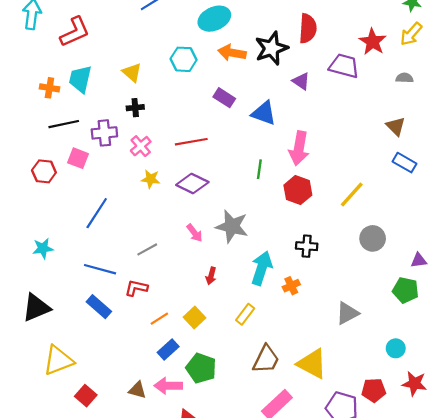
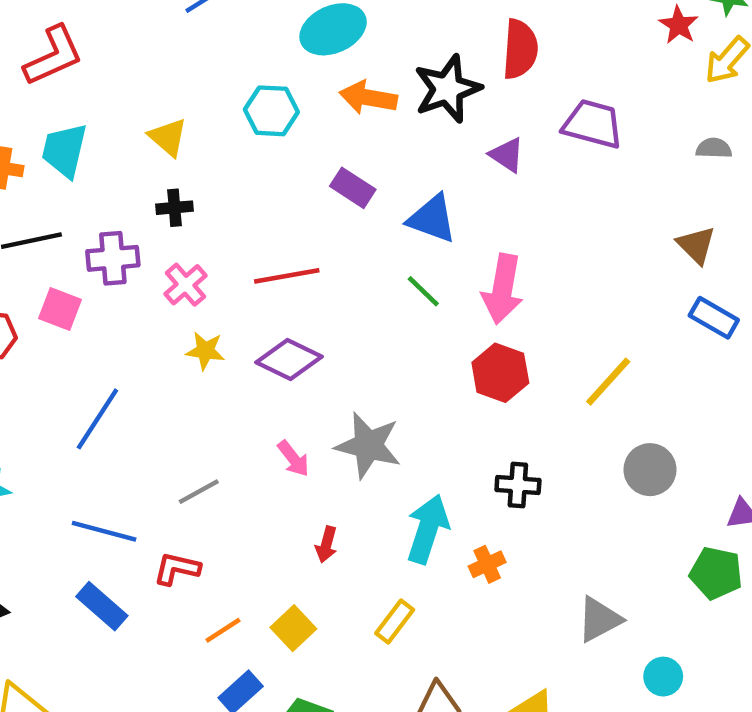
red star: (373, 42) -> (679, 25), moved, size x0.7
green line: (259, 169) -> (423, 291), moved, turned -54
cyan circle: (396, 348) -> (663, 677), moved

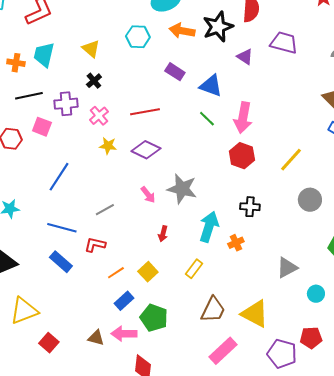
black cross: (175, 208) -> (94, 81), turned -35

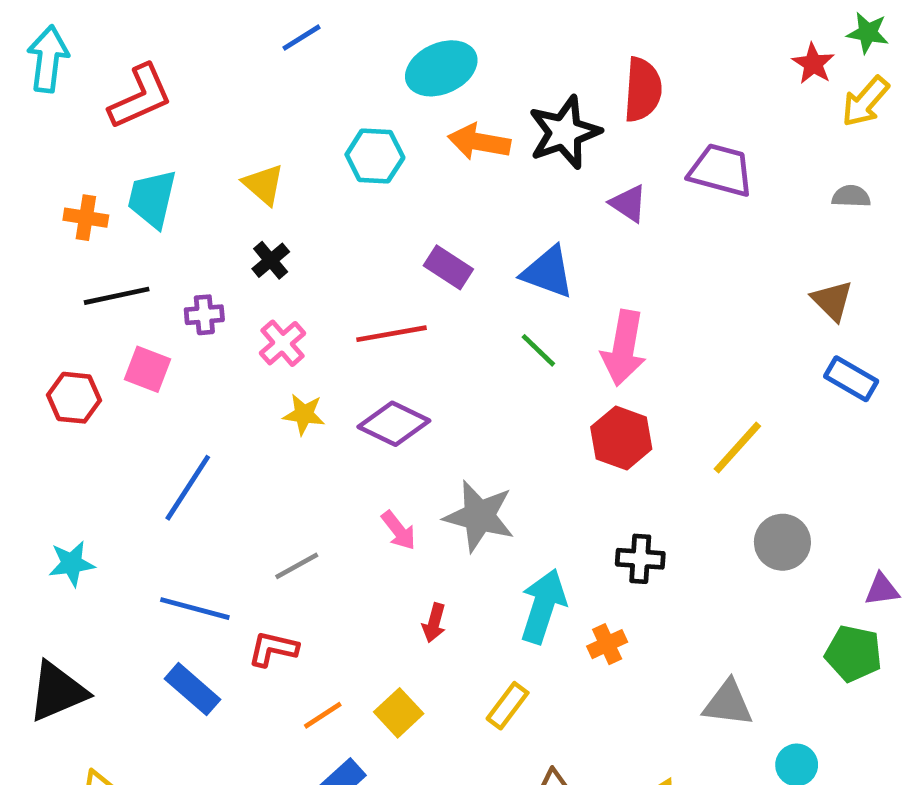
purple rectangle: (175, 72) -> (448, 267), moved
purple cross: (66, 104) -> (204, 315), size x0.7
gray triangle: (287, 268) -> (728, 703), turned 35

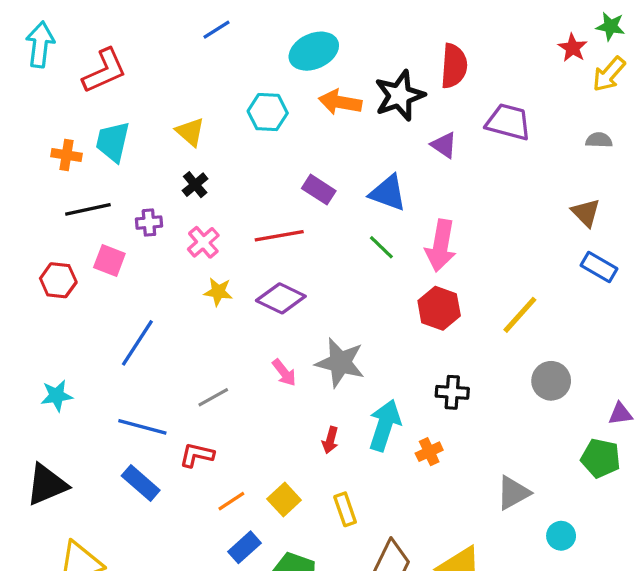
red arrow: (434, 623) -> (330, 440), moved
gray triangle: (728, 703) -> (513, 493), turned -36
yellow rectangle: (508, 706) -> (345, 509), moved, turned -56

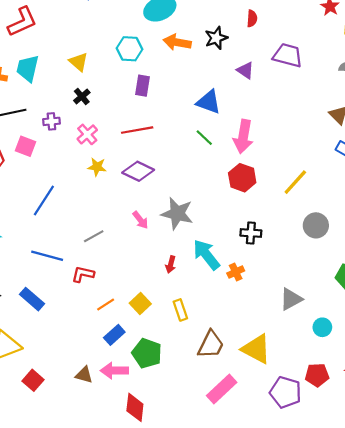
red semicircle: (454, 66) -> (252, 18), size x0.6
black star: (400, 96) -> (216, 38), size x0.7
purple rectangle: (319, 190) -> (142, 86), moved, turned 66
cyan arrow: (385, 425) -> (206, 255), turned -56
blue rectangle: (141, 483) -> (32, 299), moved

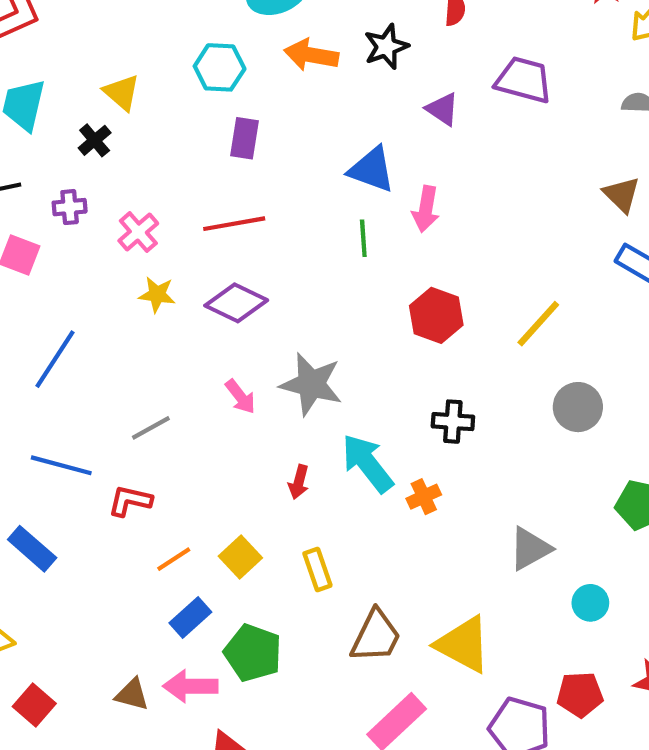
black cross: (82, 96) -> (95, 140), moved
pink arrow: (243, 137) -> (426, 209), moved, size x0.7
green line: (204, 138) -> (363, 238), turned 42

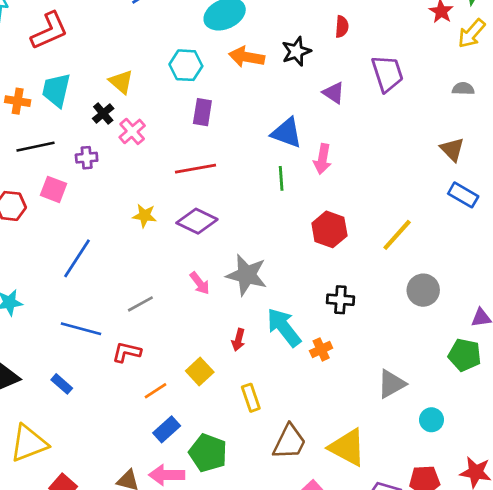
purple trapezoid: (524, 80) -> (387, 74), turned 57
pink cross: (138, 232) -> (132, 131), moved
blue rectangle: (32, 549) -> (62, 384), size x0.7
yellow square: (240, 557) -> (200, 371), moved

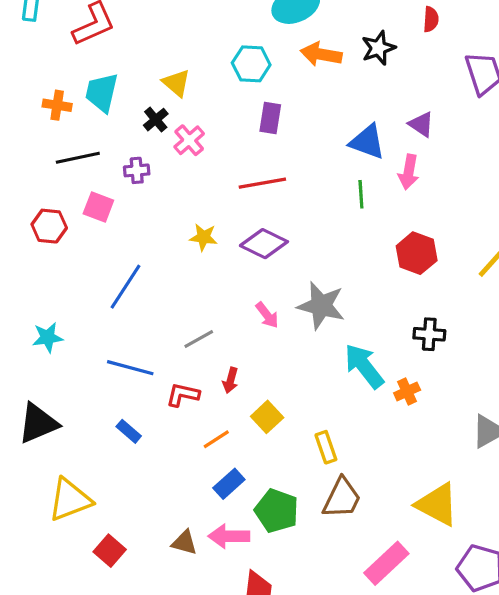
purple triangle: (334, 93) -> (421, 124), moved
red arrow: (238, 340) -> (230, 380), moved
blue rectangle: (62, 384) -> (129, 431), moved
brown trapezoid: (289, 442) -> (342, 498), moved

